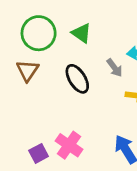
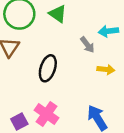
black ellipse: (77, 79) -> (48, 68), moved, turned 50

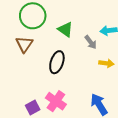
green triangle: (58, 14) -> (65, 30), moved

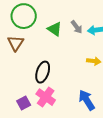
gray arrow: (91, 42) -> (77, 27), moved
black ellipse: (57, 62) -> (43, 72), moved

